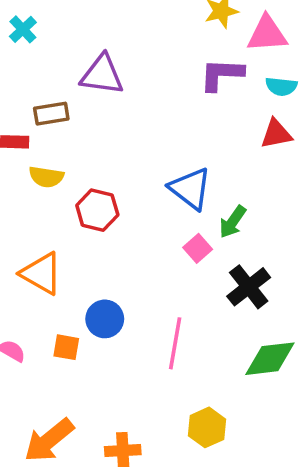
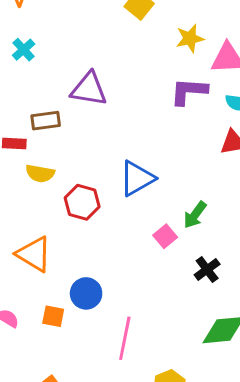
blue triangle: (190, 189) -> (137, 178), moved, turned 51
black cross: (249, 287) -> (207, 269), size x0.7
pink line: (175, 343) -> (125, 338), moved

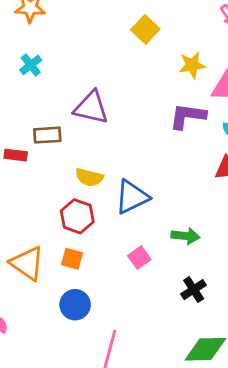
yellow semicircle: (40, 173) -> (89, 177), moved
green arrow: (195, 215) -> (186, 236), turned -124
pink square: (165, 236) -> (139, 258), moved
orange square: (53, 316) -> (72, 259), moved

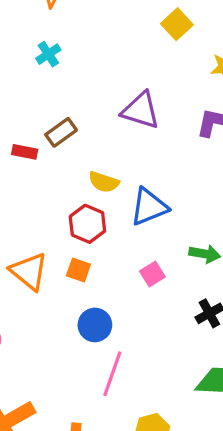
purple triangle: (91, 108) -> (141, 110), moved
brown rectangle: (47, 135) -> (61, 132), turned -36
blue circle: (75, 305) -> (95, 325), moved

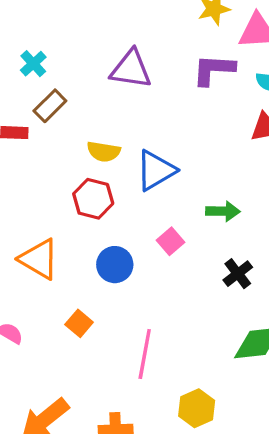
cyan cross: (48, 54) -> (33, 64), moved
orange square: (78, 270) -> (79, 323), moved, turned 30
blue circle: (95, 325) -> (115, 265), moved

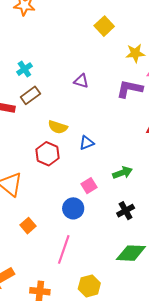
purple triangle: (131, 69) -> (81, 81), size x0.6
blue triangle: (156, 170) -> (87, 143), size x0.6
green arrow: (223, 211) -> (122, 173), turned -30
blue circle: (115, 265) -> (73, 208), moved

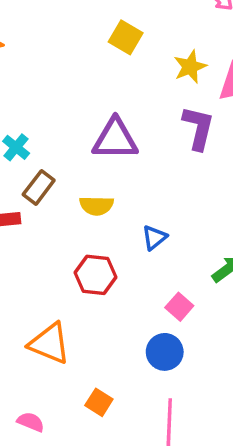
purple triangle: (81, 81) -> (115, 139), size x1.8
purple L-shape: (130, 89) -> (198, 128), turned 108
yellow semicircle: (58, 127) -> (96, 206), moved

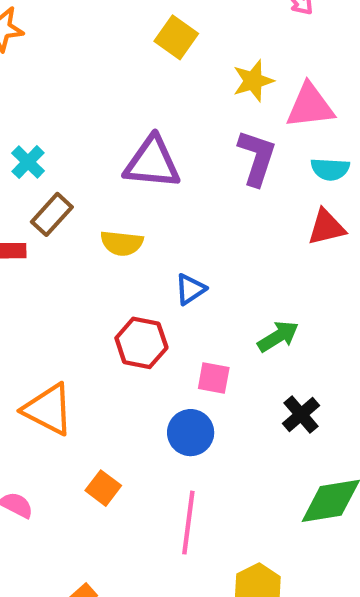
red hexagon: (95, 275) -> (141, 343), moved
pink square: (179, 307) -> (214, 378), turned -36

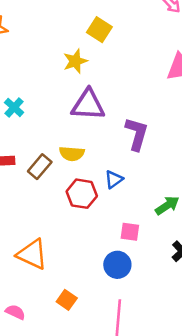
yellow star: (253, 81) -> (75, 61), moved
purple L-shape: (257, 158) -> (137, 134), moved
brown rectangle: (52, 214) -> (40, 167), moved
red hexagon: (141, 343) -> (82, 194), moved

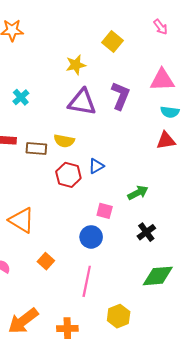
yellow square: (99, 30) -> (112, 42), moved
purple L-shape: (137, 134) -> (120, 96), moved
brown rectangle: (40, 167) -> (36, 149), turned 48

